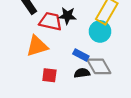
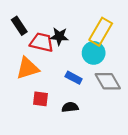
gray diamond: (99, 66) -> (108, 81), moved
black semicircle: (82, 73) -> (70, 107), moved

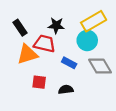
black rectangle: (19, 26) -> (20, 28), moved
yellow rectangle: (101, 32) -> (94, 21), turned 30
red trapezoid: (42, 42) -> (45, 44), moved

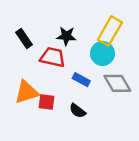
yellow rectangle: (94, 21) -> (110, 31), turned -30
orange triangle: (27, 54) -> (26, 92), moved
black semicircle: (66, 90) -> (78, 111), turned -136

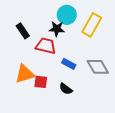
cyan circle: (102, 53) -> (67, 15), moved

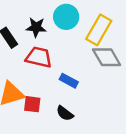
black star: (57, 29) -> (36, 27), moved
gray diamond: (98, 67) -> (107, 57), moved

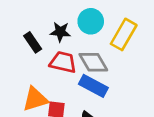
gray diamond: (107, 57) -> (93, 62), moved
blue rectangle: (69, 81) -> (93, 86), size x1.5

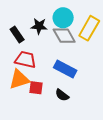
red trapezoid: (63, 62) -> (25, 60), moved
gray diamond: (93, 62) -> (64, 36), moved

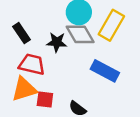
black star: (39, 26) -> (57, 42), moved
blue rectangle: (65, 69) -> (105, 71), moved

